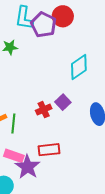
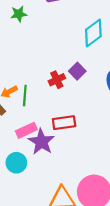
pink rectangle: (14, 156) -> (26, 130), turned -42

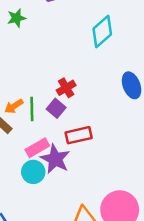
purple square: (77, 71) -> (56, 108), moved
cyan circle: (16, 163) -> (33, 172), moved

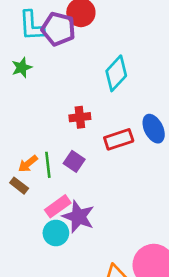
red cross: (66, 88) -> (80, 117), moved, turned 30
red rectangle: (79, 135) -> (119, 139), moved

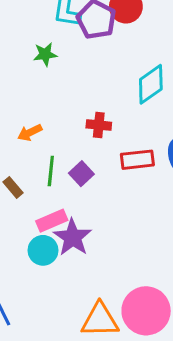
orange arrow: (28, 164) -> (30, 133), moved

